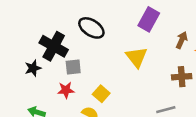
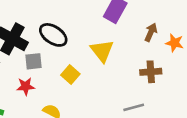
black ellipse: (91, 28) -> (53, 35), moved
yellow square: (101, 94) -> (70, 74), moved

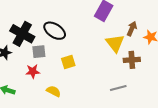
yellow triangle: (102, 51) -> (115, 43), moved
yellow square: (70, 74) -> (68, 62), turned 32

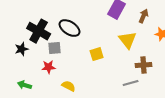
brown arrow: (132, 29) -> (144, 16), moved
brown cross: (132, 60) -> (144, 65), moved
yellow square: (68, 62) -> (97, 54), moved

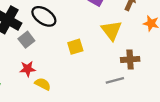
gray square: (55, 48) -> (26, 40), turned -32
red star: (49, 67) -> (28, 69), moved

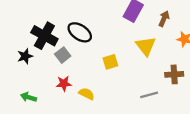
brown cross: (130, 59) -> (174, 74), moved
yellow semicircle: (43, 84) -> (87, 94), moved

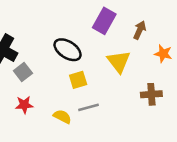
black ellipse: (80, 32) -> (68, 50), moved
yellow semicircle: (87, 94) -> (62, 117), moved
gray line: (149, 95) -> (89, 107), moved

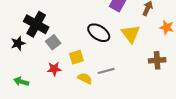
black ellipse: (68, 50) -> (99, 33), moved
yellow square: (78, 80) -> (76, 57), moved

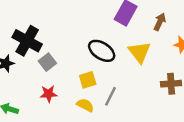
yellow square: (76, 57) -> (88, 80), moved
gray line: (106, 71) -> (110, 96), turned -49

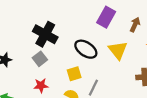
black cross: (27, 41) -> (45, 34), moved

